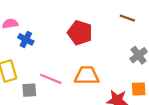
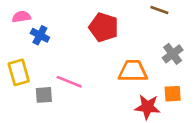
orange trapezoid: (87, 76) -> (133, 71), moved

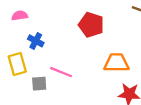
blue cross: (40, 35) -> (36, 41), moved

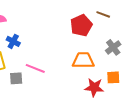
red pentagon: (91, 25) -> (81, 25), moved, turned 30

